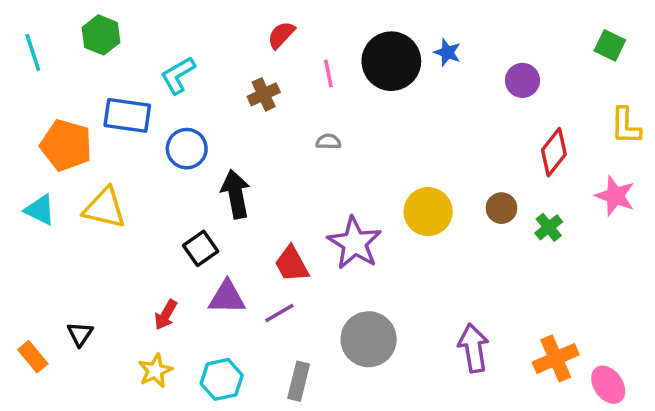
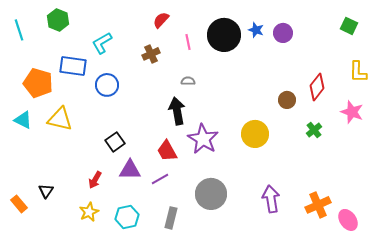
purple circle: (522, 80) -> (283, 33), moved
black arrow: (236, 194) -> (177, 111), moved
brown circle: (502, 208) -> (287, 100), moved
yellow circle: (428, 212) -> (255, 134), moved

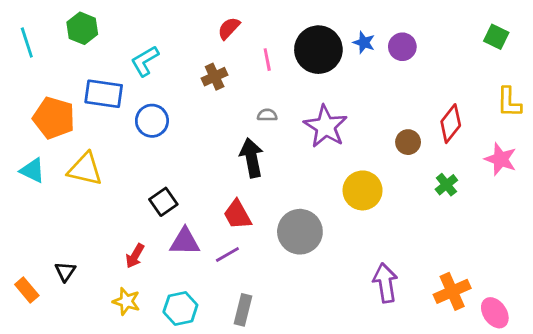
purple star: (203, 139) -> (326, 126), moved
gray circle: (211, 194) -> (300, 232), moved
yellow star: (89, 212) -> (126, 301), turned -30

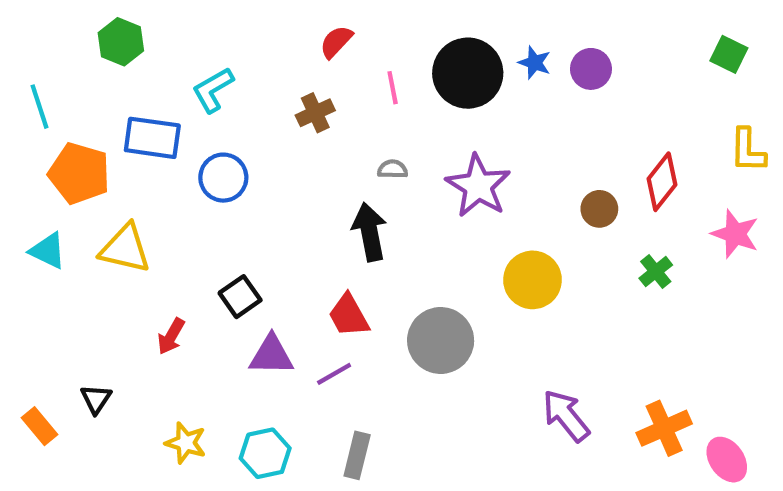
cyan line: (27, 42) -> (40, 107), moved
red arrow: (135, 256) -> (171, 336), moved
purple arrow: (385, 283) -> (566, 416), turned -30

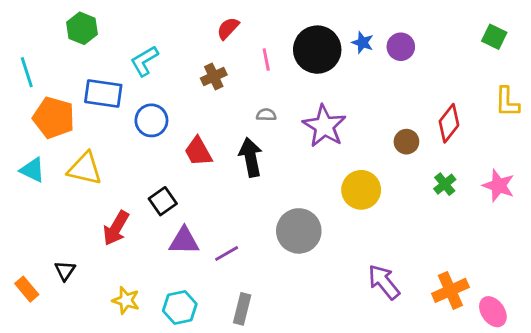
pink star: (735, 234) -> (499, 186), moved
red trapezoid: (349, 315) -> (198, 152), moved
red arrow: (171, 336) -> (116, 228), size x1.4

